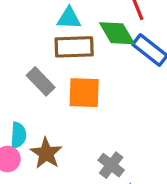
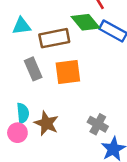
cyan triangle: (69, 18) -> (22, 26), moved
gray rectangle: (41, 81) -> (33, 69), turned 30

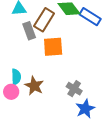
brown rectangle: (54, 38) -> (44, 20), turned -50
gray rectangle: (33, 69) -> (29, 31), moved

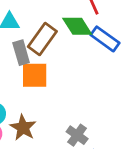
orange square: (53, 47) -> (35, 75), moved

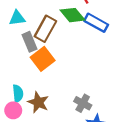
orange square: (35, 75) -> (43, 59), turned -30

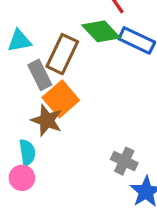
brown star: (38, 102) -> (47, 120), moved

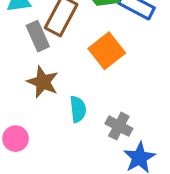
orange square: (61, 99) -> (107, 51), moved
cyan semicircle: (27, 152) -> (78, 109), moved

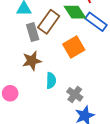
brown star: (43, 82) -> (32, 61), turned 30

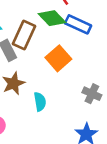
gray cross: (75, 94) -> (92, 94), moved

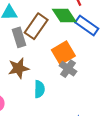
gray cross: (92, 94) -> (68, 69), moved

